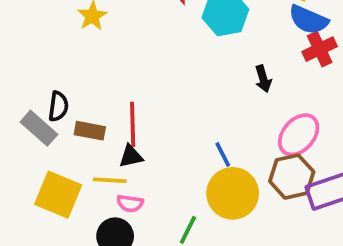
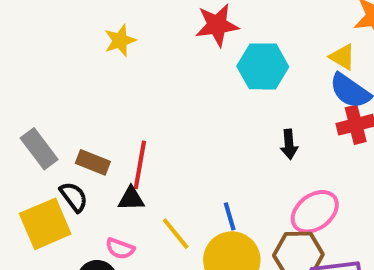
black semicircle: (58, 106) -> (74, 197), moved, turned -56
yellow line: (110, 180) -> (176, 234), moved, turned 36
yellow square: (58, 195) -> (45, 224), turned 33

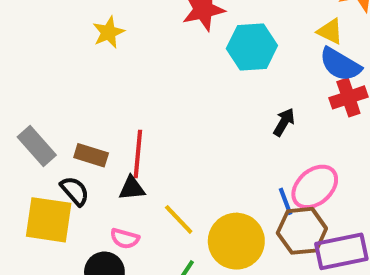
black arrow: (289, 144) -> (284, 122), turned -140
blue line: (230, 216) -> (285, 201), moved
yellow square: (45, 224) -> (49, 220), turned 36

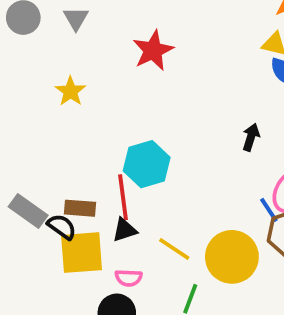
cyan hexagon: (252, 47) -> (147, 164), moved
black semicircle: (75, 191) -> (62, 227), moved
yellow square: (49, 220) -> (82, 253), moved

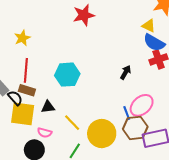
yellow star: (70, 91) -> (22, 38), moved
red line: (123, 197) -> (26, 70), moved

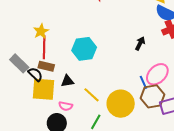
yellow star: (22, 38) -> (41, 31), moved

